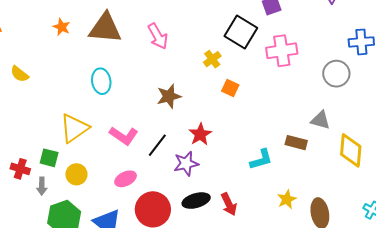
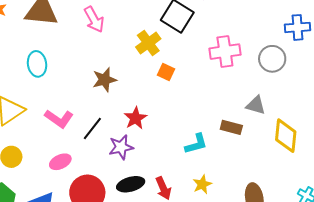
pink cross: (282, 51) -> (225, 52), moved
yellow cross: (212, 59) -> (148, 43), size x1.4
yellow star: (287, 199) -> (202, 184), moved

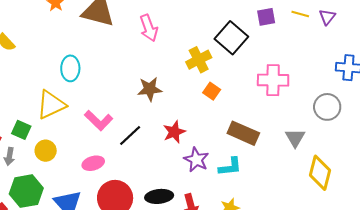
gray circle: (272, 59) -> (327, 107), moved
cyan ellipse: (37, 64) -> (70, 68), moved
gray triangle: (256, 105) -> (295, 138), turned 35
brown rectangle: (231, 127) -> (243, 133), moved, size x1.4
purple star: (121, 147) -> (196, 160), moved, turned 30

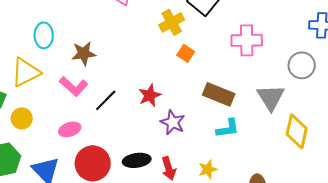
brown star: (150, 89) -> (84, 53), moved
gray triangle: (295, 138) -> (271, 97), size x1.4
cyan L-shape: (230, 167) -> (228, 128), moved

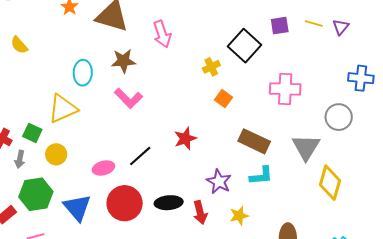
yellow cross: (172, 22) -> (211, 67), size x0.7
brown star: (84, 53) -> (123, 61), moved
pink L-shape: (74, 86) -> (128, 98), moved
black line: (106, 100) -> (140, 156), moved
purple star: (173, 122) -> (219, 181), moved

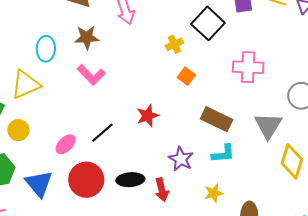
pink ellipse: (103, 168) -> (66, 144), turned -30
yellow star: (239, 216) -> (214, 193), moved

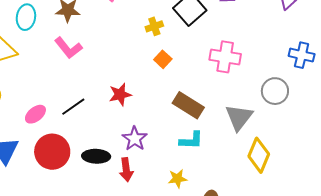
purple star: (181, 159) -> (135, 139), moved

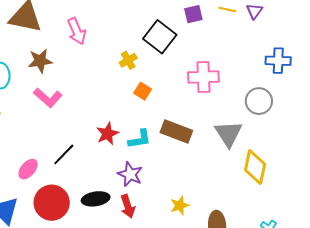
cyan L-shape: (191, 140) -> (140, 139), moved

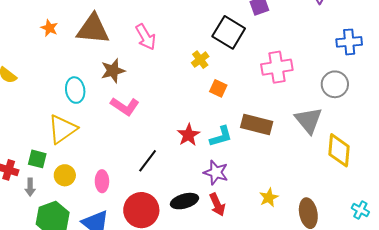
pink ellipse: (28, 169) -> (102, 181), moved, turned -35

